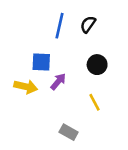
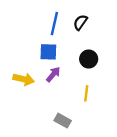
blue square: (41, 62) -> (48, 52), moved
yellow line: (95, 102) -> (86, 93), turned 35

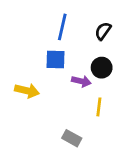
black semicircle: (80, 22) -> (103, 31), moved
purple arrow: (53, 74) -> (81, 81), moved, turned 63

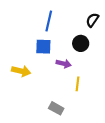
black semicircle: (103, 31) -> (92, 20), moved
black circle: (102, 68) -> (81, 43), moved

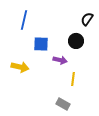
blue line: (49, 21) -> (24, 20), moved
gray rectangle: (56, 108) -> (63, 104), moved

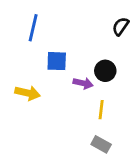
black circle: (76, 41) -> (105, 71), moved
gray rectangle: (63, 104) -> (101, 144), moved

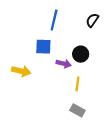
blue line: (33, 28) -> (54, 20), moved

